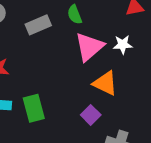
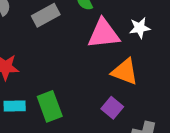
pink triangle: (89, 47) -> (104, 34), turned 40

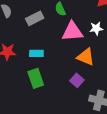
cyan rectangle: (15, 106) -> (36, 53), moved

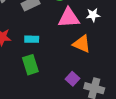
purple square: (77, 80) -> (73, 79), moved

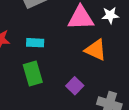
purple square: (73, 79) -> (75, 86), moved

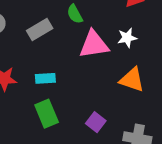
orange triangle: (96, 50) -> (132, 80), moved

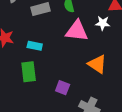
white star: (127, 38) -> (103, 23), moved
purple square: (96, 122) -> (63, 88), turned -32

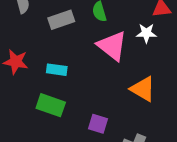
pink triangle: (77, 31) -> (112, 46), turned 35
green rectangle: (29, 72) -> (51, 105), turned -60

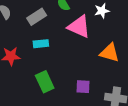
cyan rectangle: (57, 70) -> (41, 44), moved
green rectangle: (51, 105) -> (45, 82), turned 60

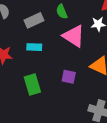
purple square: (83, 87) -> (69, 77), moved

